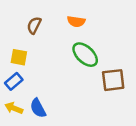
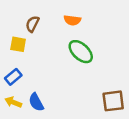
yellow square: (19, 57) -> (18, 44), moved
brown square: (113, 80) -> (113, 101), moved

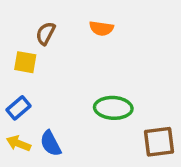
green ellipse: (81, 52) -> (113, 108), moved, turned -40

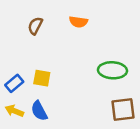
yellow square: (25, 62) -> (42, 78), moved
green ellipse: (113, 108) -> (112, 70), moved

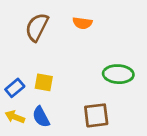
brown semicircle: (35, 26) -> (37, 27), size x1.5
brown square: (123, 110) -> (96, 115), moved

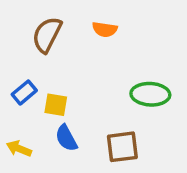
blue rectangle: (15, 88) -> (24, 92), moved
blue semicircle: (41, 117) -> (66, 138), moved

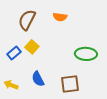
yellow square: (56, 105) -> (32, 47), moved, turned 32

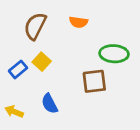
green ellipse: (86, 54) -> (114, 54), moved
brown square: (70, 84) -> (94, 81), moved

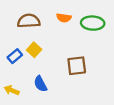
brown semicircle: (35, 26) -> (29, 21), turned 60
green ellipse: (114, 54) -> (93, 23), moved

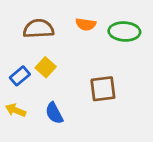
yellow arrow: (12, 90) -> (16, 110), moved

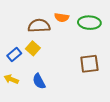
brown semicircle: (38, 29) -> (39, 26), moved
brown square: (103, 89) -> (89, 64), moved

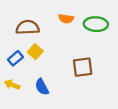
brown semicircle: (39, 26) -> (28, 27), moved
brown square: (89, 64) -> (83, 67), moved

